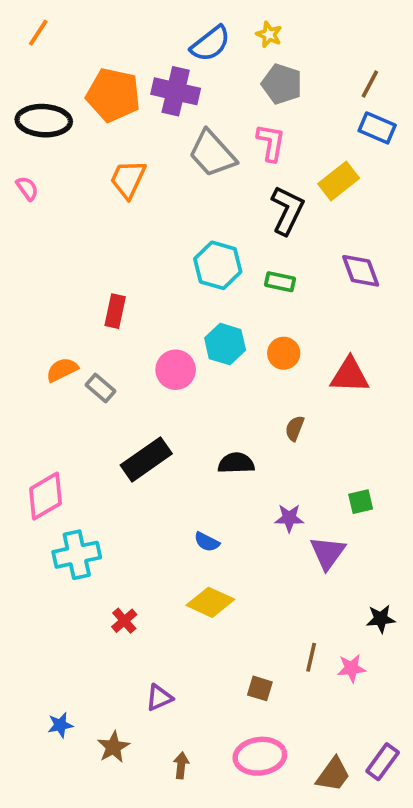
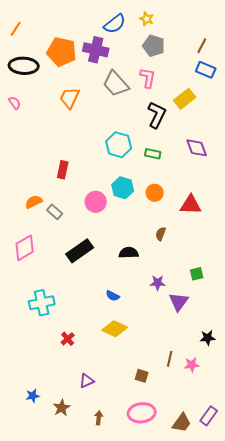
orange line: (38, 33) -> (16, 29), moved
pink diamond: (46, 496) -> (25, 248), moved

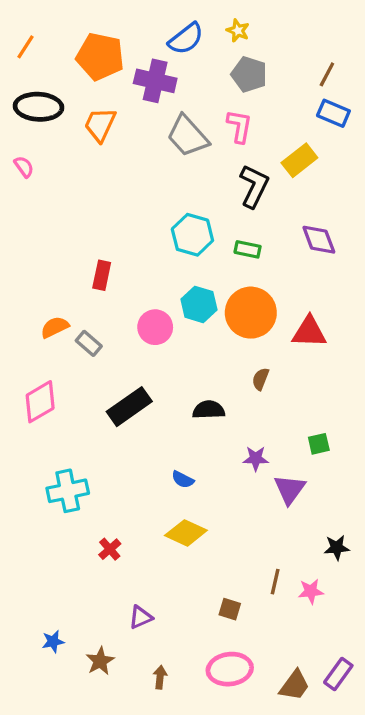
orange pentagon: (62, 52) -> (100, 57), moved
orange trapezoid: (70, 98) -> (100, 125), moved
orange circle: (155, 193) -> (251, 313), size x1.8

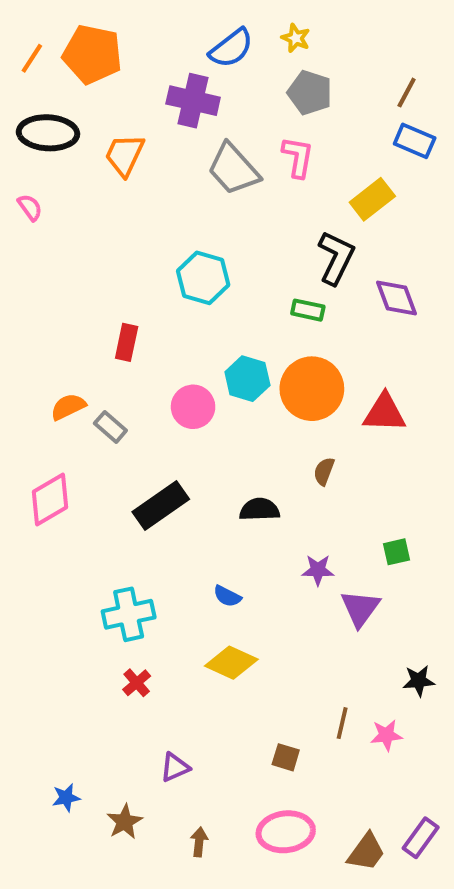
orange pentagon: (100, 57) -> (92, 54), moved
black L-shape: (254, 186) -> (336, 258), moved
cyan hexagon: (192, 235) -> (203, 278), moved
cyan cross: (68, 491) -> (129, 614), moved

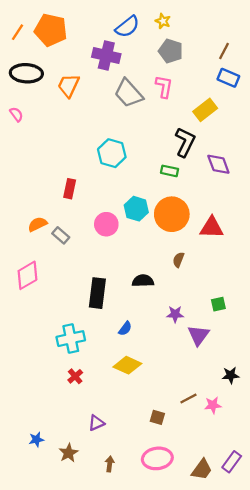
black rectangle: (161, 505) -> (97, 293), moved, turned -48
blue semicircle: (227, 596) -> (125, 329), turned -80
brown line: (342, 723) -> (188, 398), turned 49

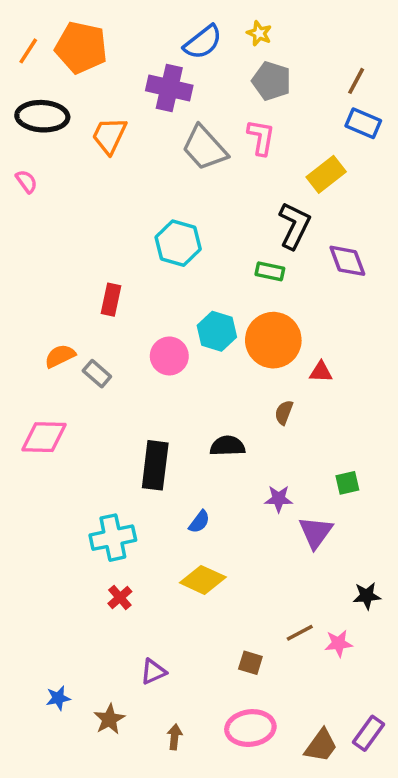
red triangle: (212, 228) -> (321, 372), moved, size x0.6
pink diamond: (27, 275) -> (44, 437), turned 32

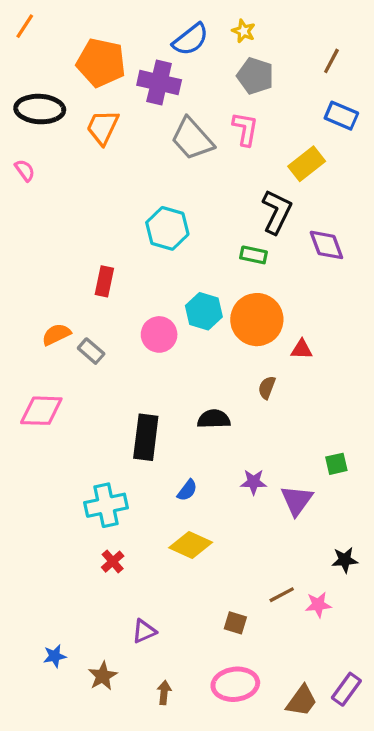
orange pentagon: (81, 47) -> (101, 63), moved
orange line: (28, 51) -> (25, 26), moved
brown line: (356, 81) -> (331, 61), moved
green square: (347, 483) -> (336, 464), moved
purple star: (279, 499) -> (254, 482), moved

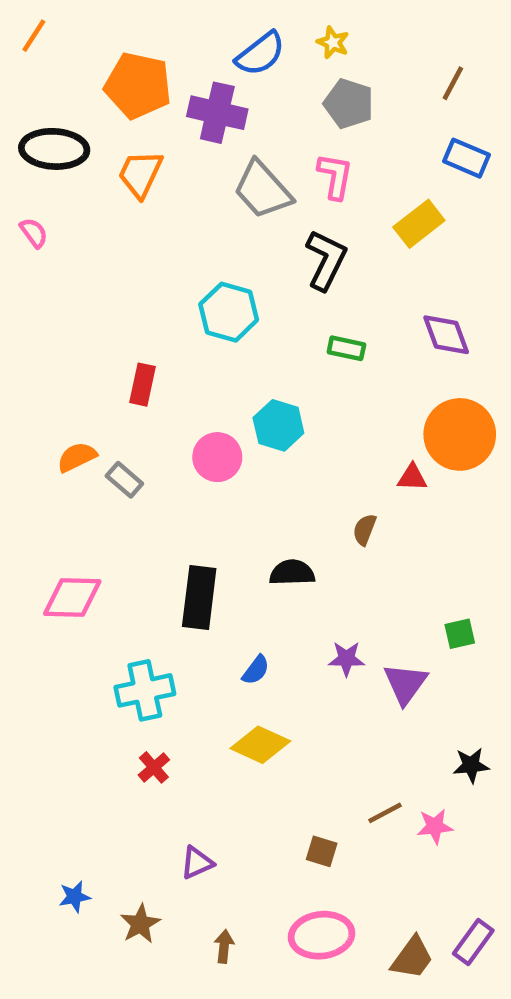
black L-shape: (277, 212) -> (326, 260), moved
orange circle: (257, 320) -> (460, 434), moved
pink diamond: (41, 411) -> (72, 598), moved

